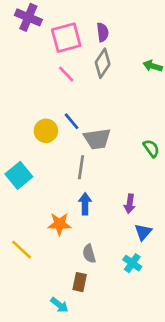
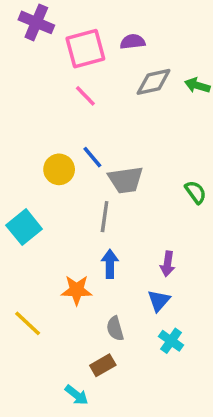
purple semicircle: (103, 32) -> (133, 42), turned -90
gray diamond: (103, 63) -> (154, 82), moved, turned 44
blue triangle: (143, 232) -> (159, 301), moved
brown rectangle: (80, 282) -> (103, 365), turned 48

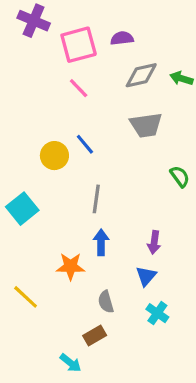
gray trapezoid: (126, 180) -> (146, 125), moved

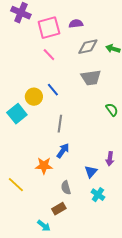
cyan square: (22, 209) -> (17, 114), moved
blue arrow: (101, 242) -> (63, 151), turned 35
purple arrow: (154, 242) -> (110, 159), moved

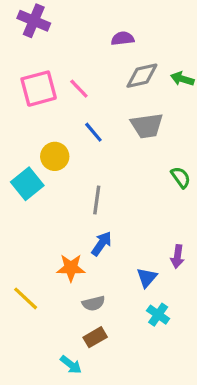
pink square: (49, 28) -> (39, 89), moved
blue line: (53, 90) -> (93, 132), moved
gray semicircle: (66, 188) -> (93, 303), moved, turned -88

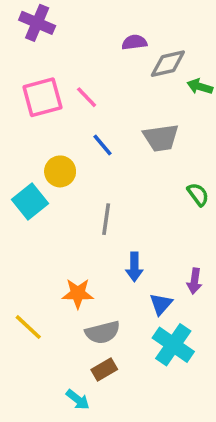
gray diamond: (142, 76) -> (168, 64), moved
blue arrow: (102, 244) -> (134, 267), moved, turned 145
gray semicircle: (93, 303) -> (103, 332), size x1.4
cyan cross: (158, 315) -> (173, 345), size x1.6

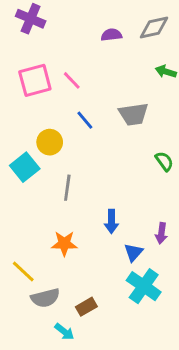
gray diamond: (168, 64) -> (154, 27), moved
gray line: (106, 219) -> (67, 188), moved
gray semicircle: (103, 332) -> (45, 298), moved

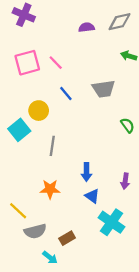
blue triangle: (133, 252) -> (92, 196), moved, turned -35

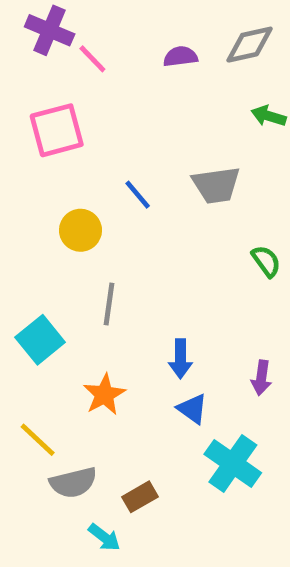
pink line: (56, 63) -> (92, 59), moved
cyan square: (19, 130) -> (40, 340), moved
orange star: (50, 189) -> (104, 394), turned -30

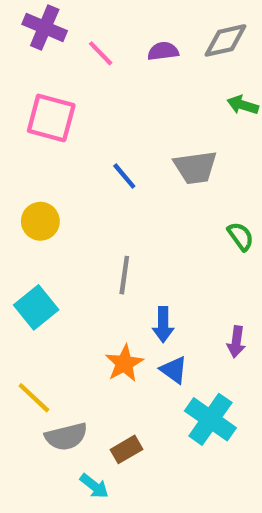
pink line: (92, 59) -> (101, 53), moved
pink square: (57, 130) -> (51, 118), turned 30
yellow circle: (80, 230) -> (40, 221), moved
gray line: (109, 304) -> (124, 275), moved
orange star: (104, 394) -> (124, 363), moved

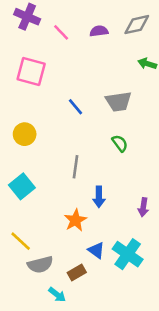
green semicircle: (241, 236) -> (120, 143), moved
blue triangle: (174, 370) -> (96, 250), moved

